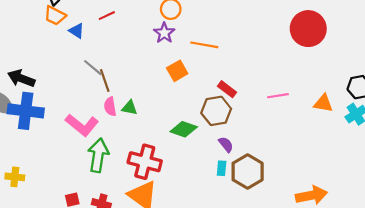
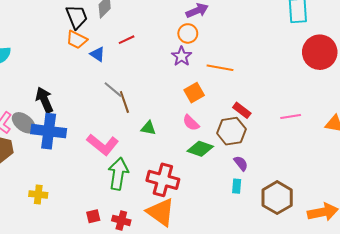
black arrow: (21, 78) -> (44, 100), turned 45
pink semicircle: (110, 107) -> (191, 123), moved, turned -36
brown hexagon: (248, 172) -> (277, 198), moved

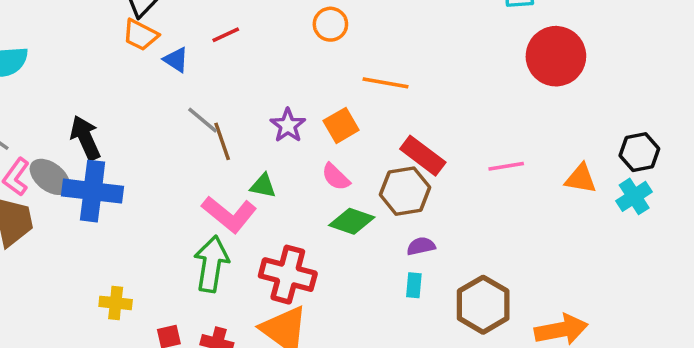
purple star: (182, 56) -> (288, 125), moved
red rectangle: (242, 110) -> (423, 156), size x1.4
pink L-shape: (103, 145) -> (229, 214), moved
purple semicircle: (241, 163) -> (421, 246), turned -63
yellow cross: (38, 194) -> (116, 303), moved

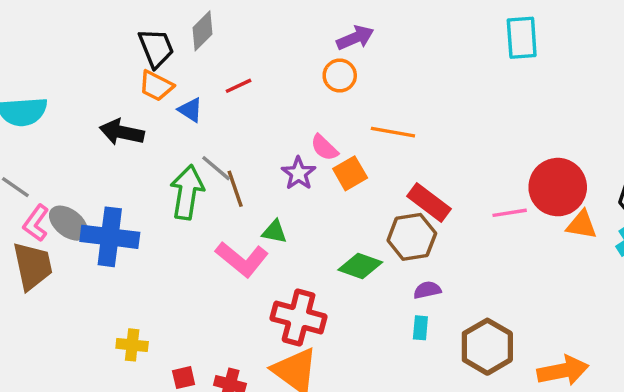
red circle: (556, 56) -> (558, 187), moved
black arrow: (85, 138) -> (122, 132), moved, turned -54
pink semicircle: (336, 177) -> (324, 148), moved
green arrow: (211, 264) -> (187, 192), moved

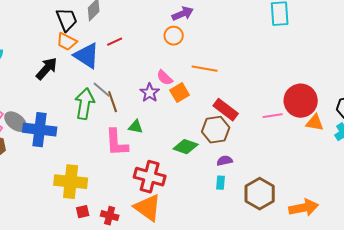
blue triangle: (190, 110) -> (87, 56), size x1.8
black arrow: (122, 132) -> (47, 69), turned 120
pink L-shape: (242, 259) -> (117, 143), turned 48
yellow cross: (132, 345) -> (71, 182), moved, size x1.8

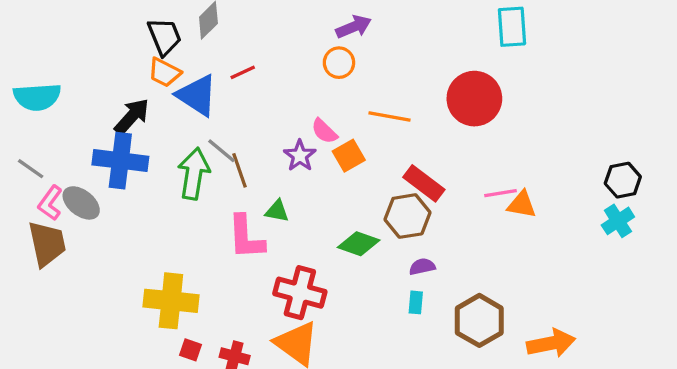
red circle: (301, 101) -> (474, 99), moved
orange triangle: (315, 123) -> (522, 205), moved
blue cross: (40, 130) -> (120, 161), moved
red square: (83, 212) -> (191, 350), turned 32

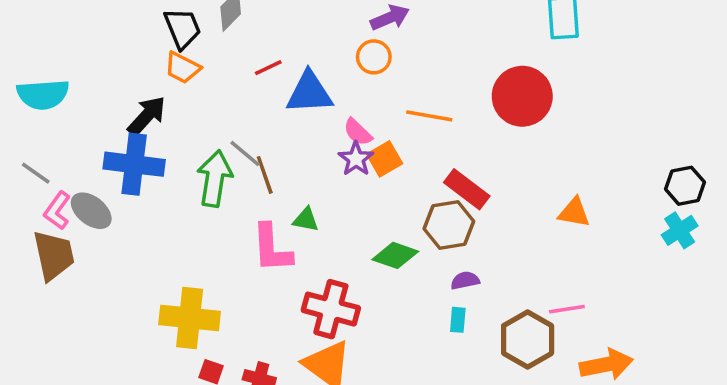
blue triangle: (197, 95) -> (309, 93), moved, turned -36
purple star: (300, 156) -> (356, 159), moved
pink line: (500, 193) -> (567, 309), moved

